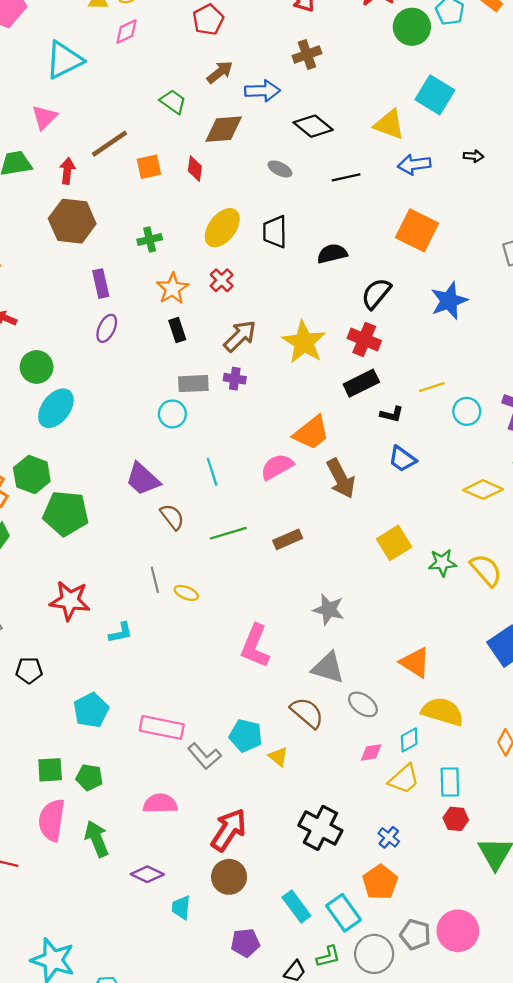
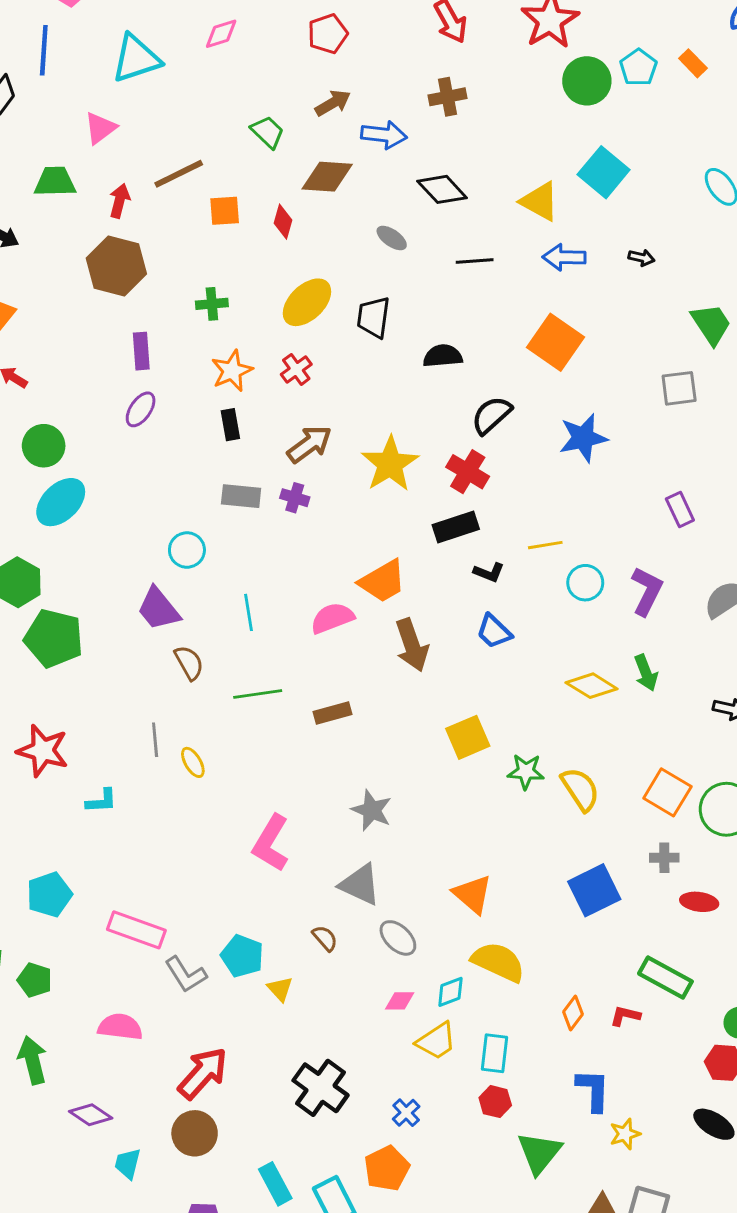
cyan circle: (172, 414) -> (187, 550), moved
yellow ellipse: (186, 593) -> (193, 762), turned 30
brown semicircle: (307, 713) -> (325, 938), size x0.6

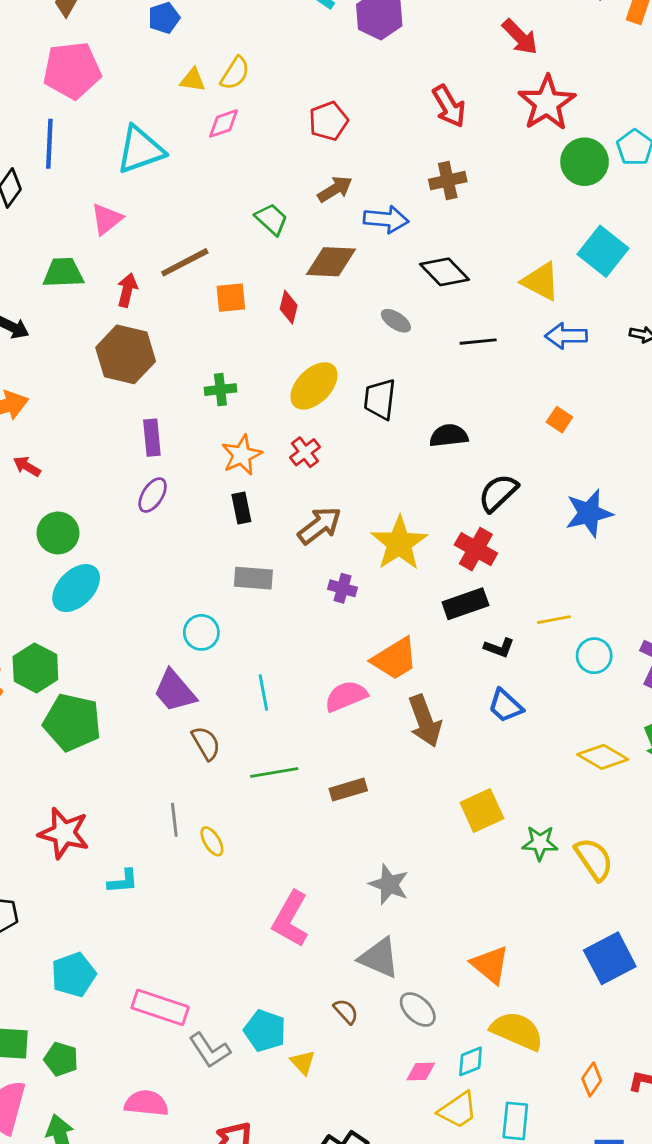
orange square: (555, 342) -> (559, 420), size x0.5
purple cross: (295, 498) -> (343, 588), moved

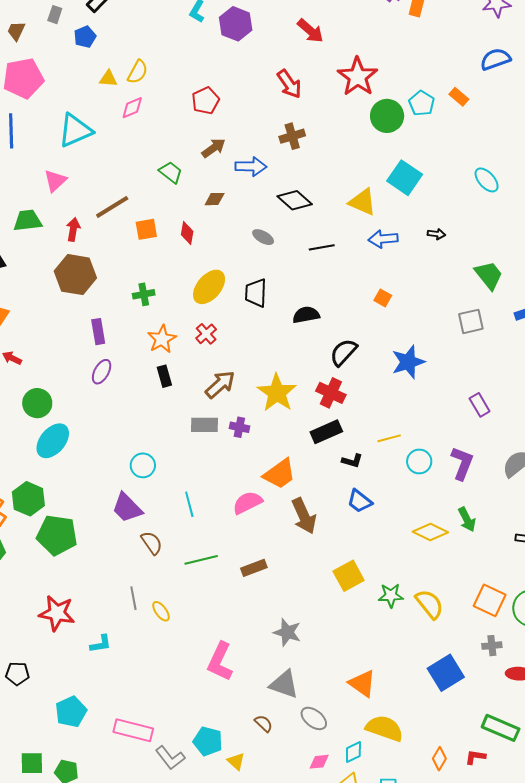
red arrow: (520, 37) -> (310, 31), moved
brown diamond: (331, 262) -> (215, 199), size x0.6
gray rectangle: (253, 578) -> (205, 425), moved

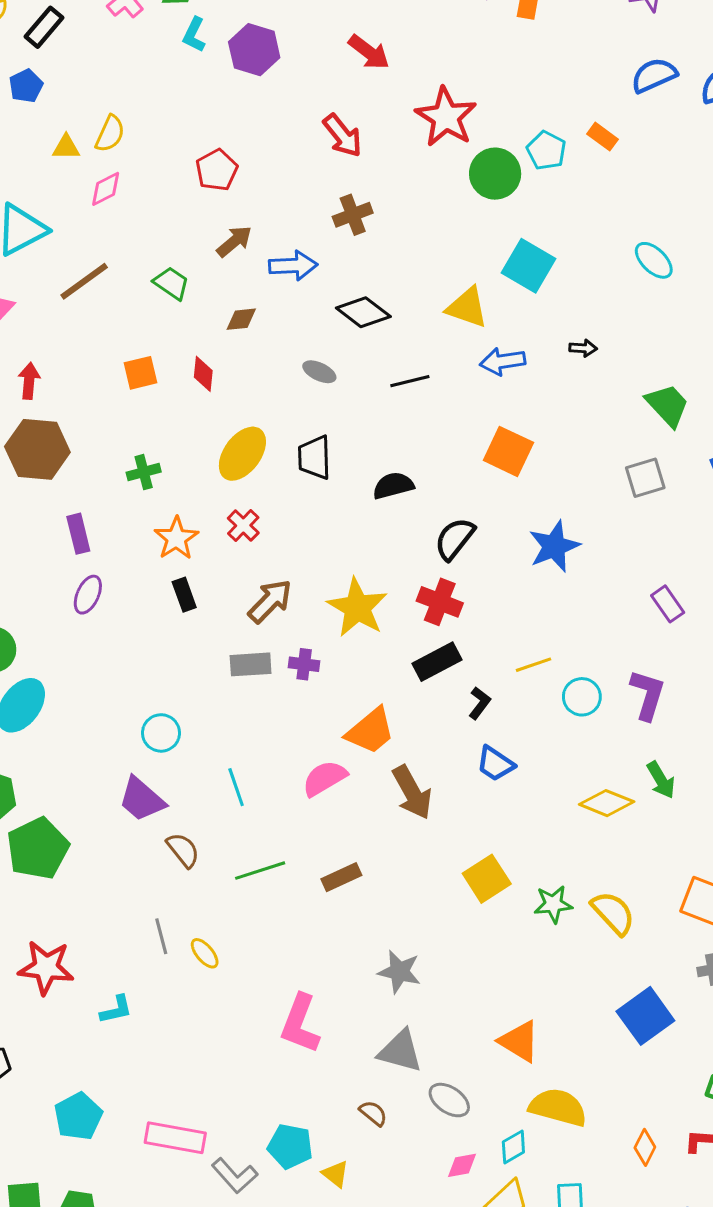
brown line: (112, 207) -> (84, 281), moved
orange square: (383, 298) -> (508, 451), size x1.8
black L-shape: (352, 461) -> (480, 703), turned -65
green pentagon: (57, 535) -> (38, 848), turned -30

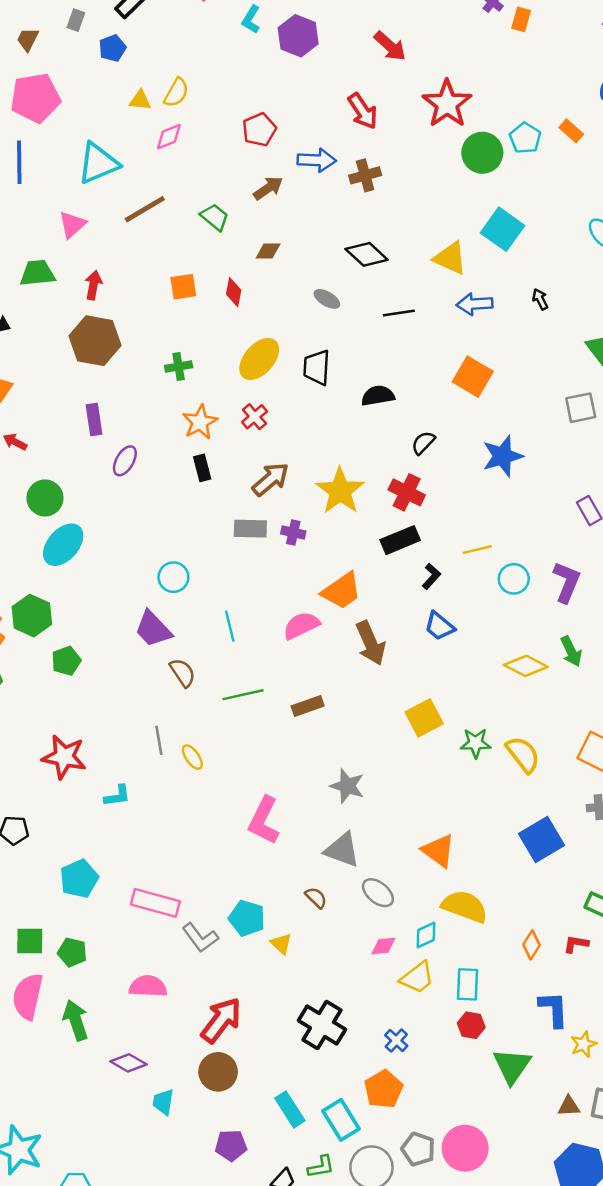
blue arrow: (293, 266) -> (317, 160), moved
black arrow: (583, 348) -> (540, 299), turned -125
purple rectangle: (78, 534) -> (94, 419), moved
black semicircle: (455, 539) -> (423, 443), size x0.7
green pentagon: (38, 848) -> (66, 661), size x0.6

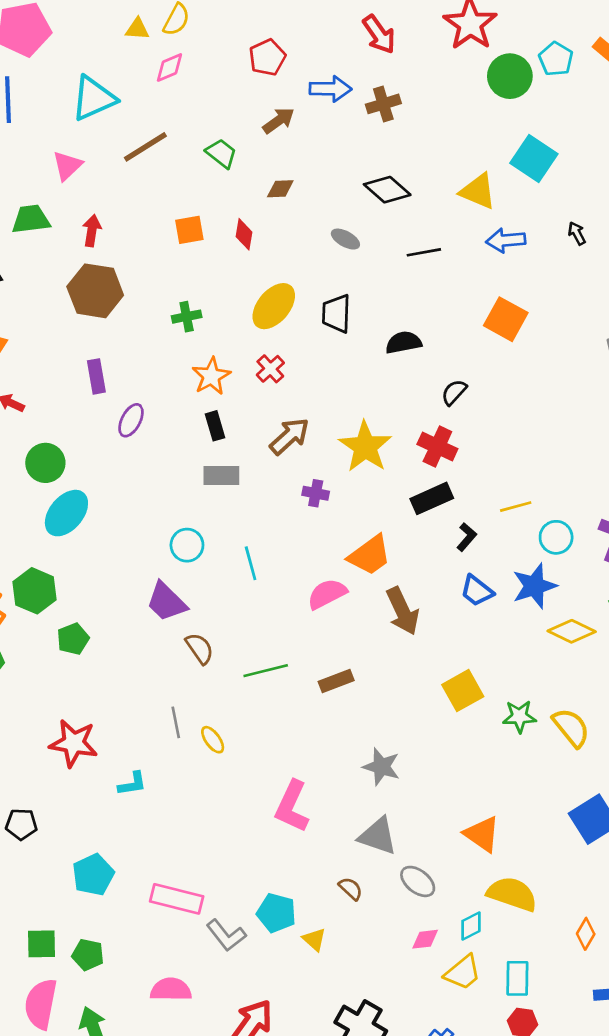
blue star: (503, 456) -> (534, 586), moved
gray rectangle: (250, 529) -> (221, 475), moved
cyan line: (230, 626) -> (251, 563), moved

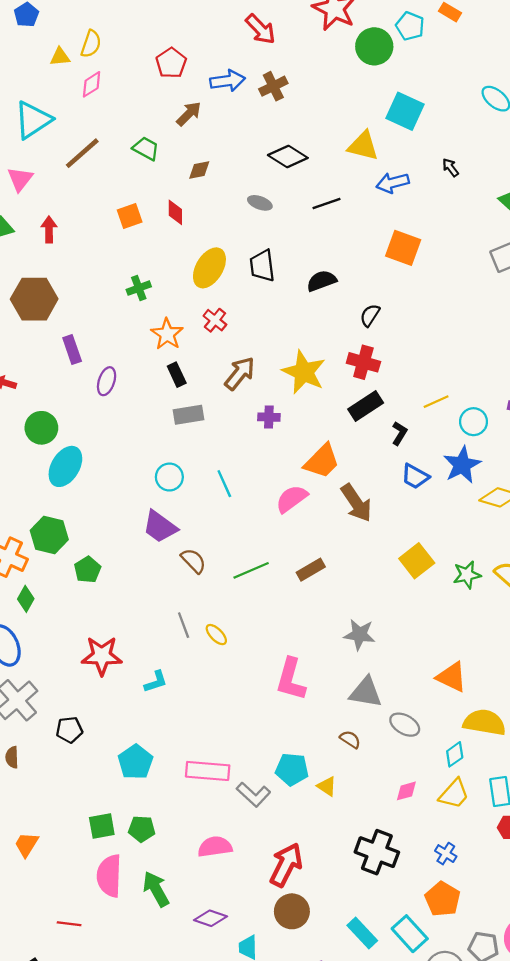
brown hexagon: (95, 291) -> (34, 299), moved
pink diamond: (425, 939) -> (406, 791), moved

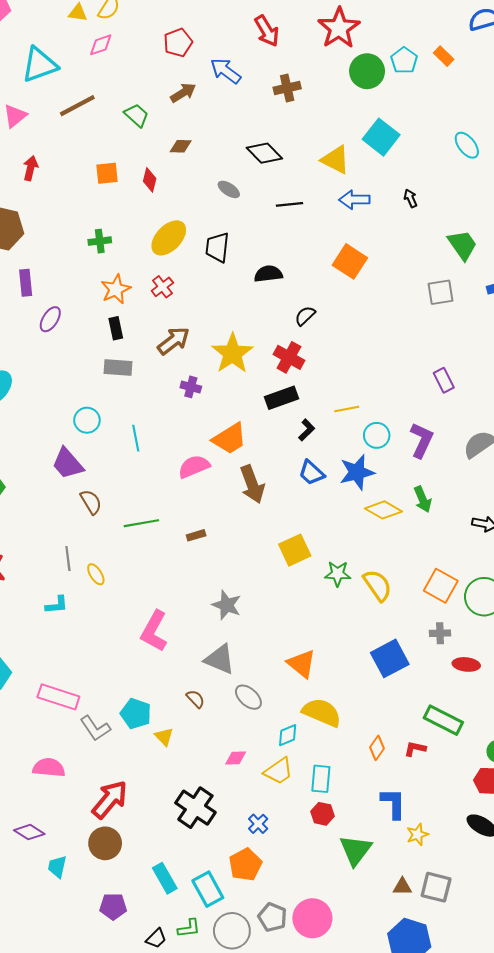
blue arrow: (228, 81) -> (226, 71), turned -148
brown cross: (273, 86) -> (287, 88), moved
brown rectangle: (311, 570) -> (196, 535), size x0.7
cyan L-shape: (156, 682) -> (57, 605), moved

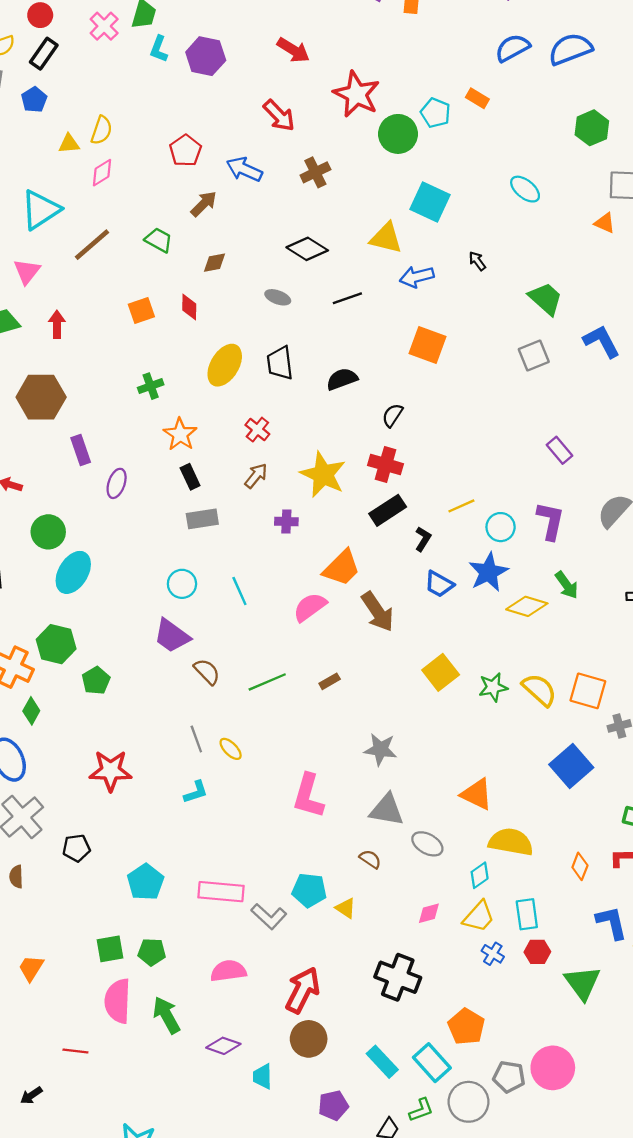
red cross: (162, 287) -> (257, 430), moved
brown arrow: (174, 341) -> (256, 476), size x0.7
orange square: (441, 586) -> (588, 691), moved
blue cross: (258, 824) -> (493, 954), moved

